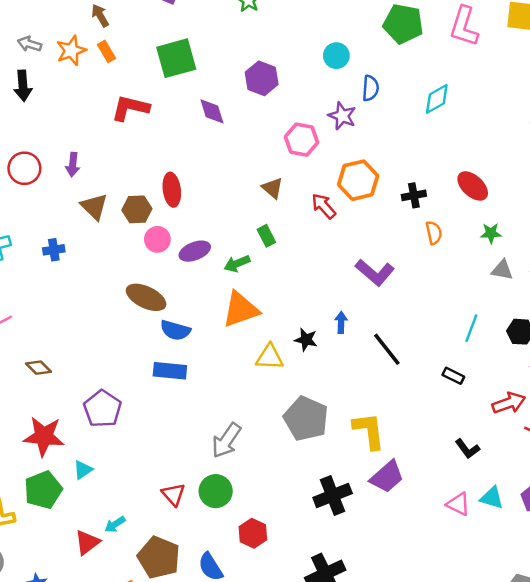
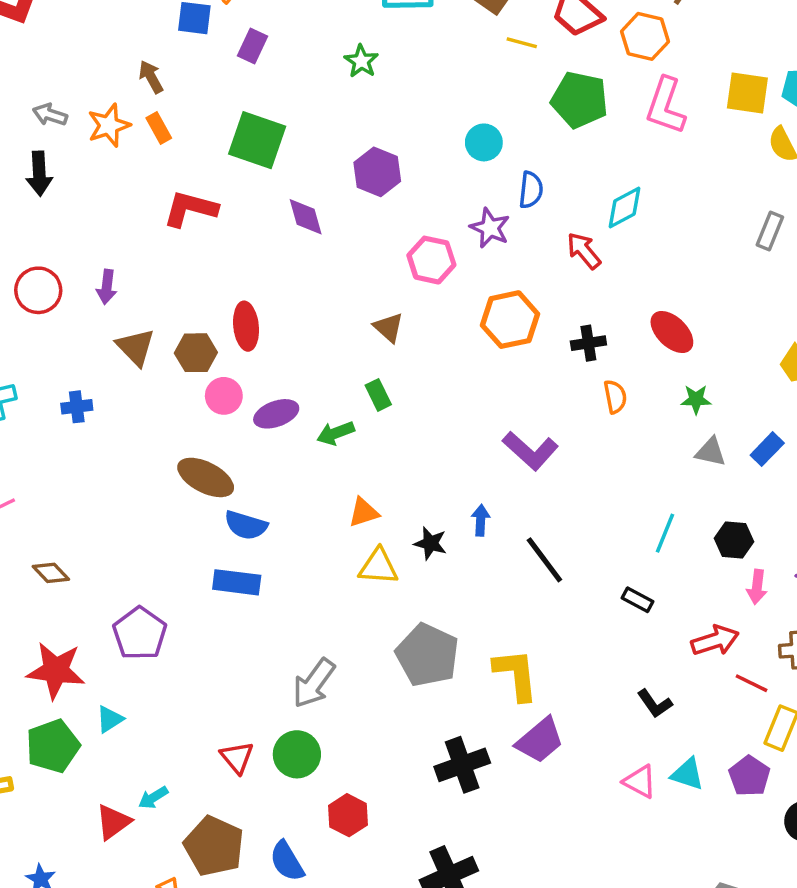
green square: (176, 58) -> (257, 140), turned 33
red arrow: (324, 206) -> (584, 251), moved
orange triangle: (241, 309) -> (364, 512), moved, size x0.6

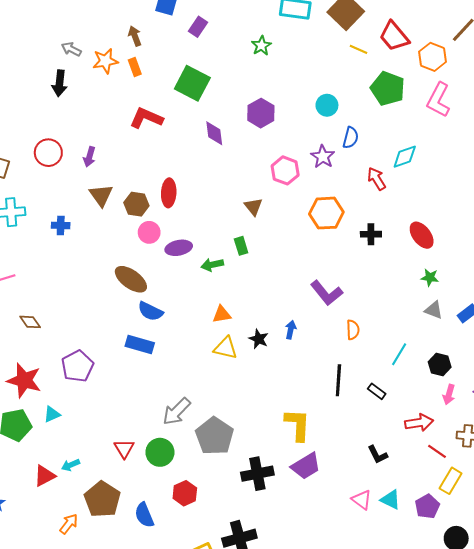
orange semicircle: (615, 397) -> (353, 330), moved
black line: (544, 560) -> (338, 380), moved, turned 32
gray pentagon: (427, 655) -> (215, 436), moved

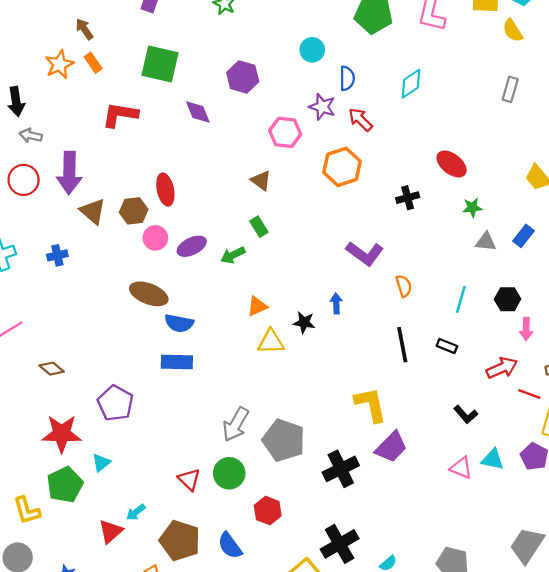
gray arrow: (71, 49) -> (31, 136), moved
purple arrow: (89, 157) -> (69, 173), size x1.8
red arrow: (377, 179) -> (360, 120), moved
black cross: (371, 234) -> (408, 198), moved

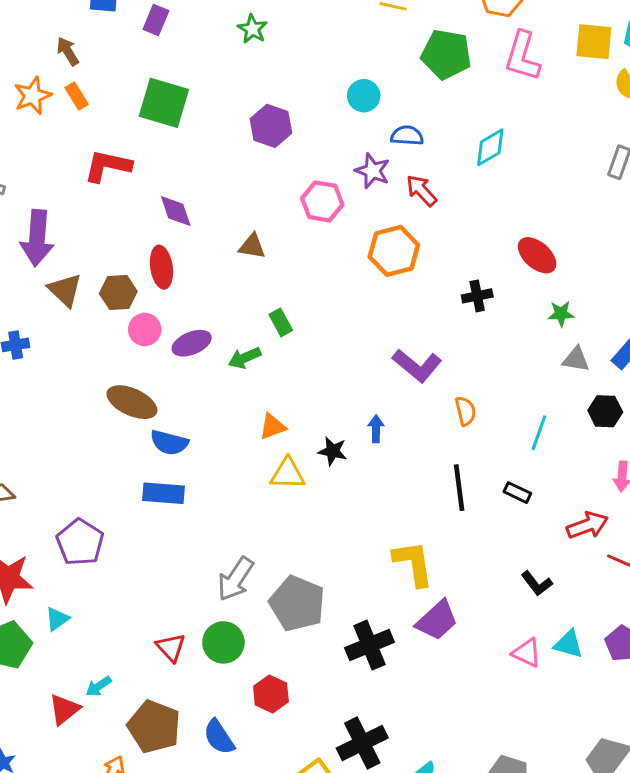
blue semicircle: (347, 78) -> (407, 136), turned -90
purple diamond: (198, 112) -> (176, 211), moved
brown triangle: (261, 181) -> (252, 246), moved, turned -30
black hexagon: (508, 299) -> (605, 411), moved

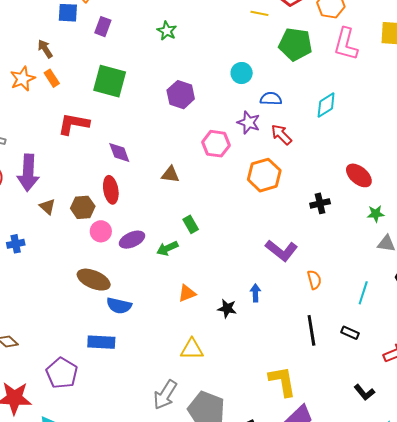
brown triangle: (65, 290) -> (47, 207), size x0.7
yellow triangle: (288, 474) -> (192, 349), moved
blue rectangle: (163, 493) -> (101, 342), moved

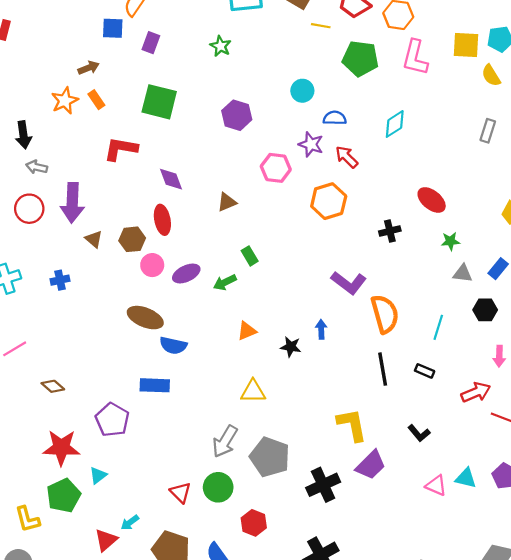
brown arrow: (45, 49) -> (89, 68), turned 102
brown triangle: (170, 174) -> (227, 202), turned -30
orange semicircle: (314, 280) -> (385, 314), size x1.8
black L-shape: (364, 392) -> (419, 433), moved

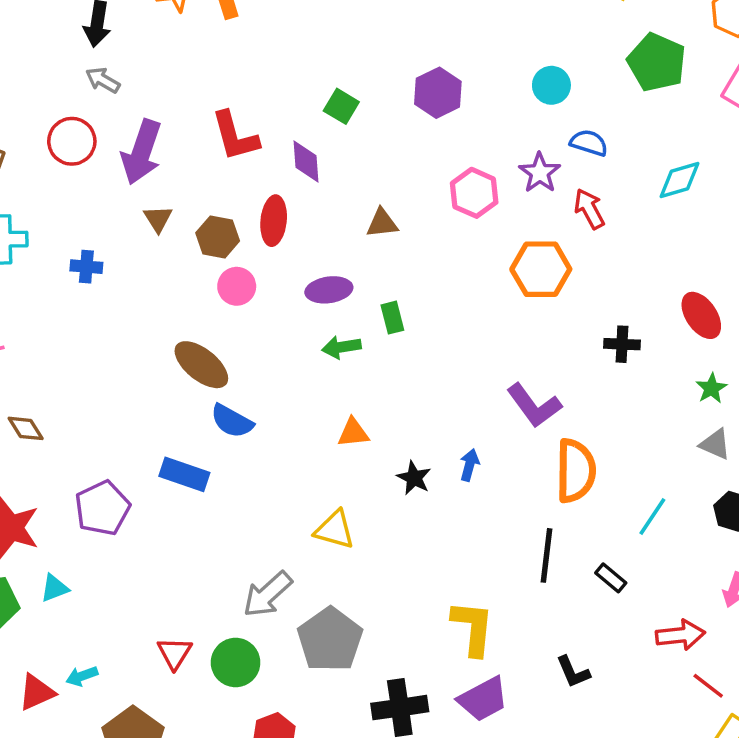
green square: (159, 102) -> (341, 106), moved, size x0.6
red L-shape: (121, 149) -> (235, 136), moved, turned -132
green star: (450, 241) -> (711, 388), turned 30
purple ellipse: (186, 273) -> (329, 290), moved

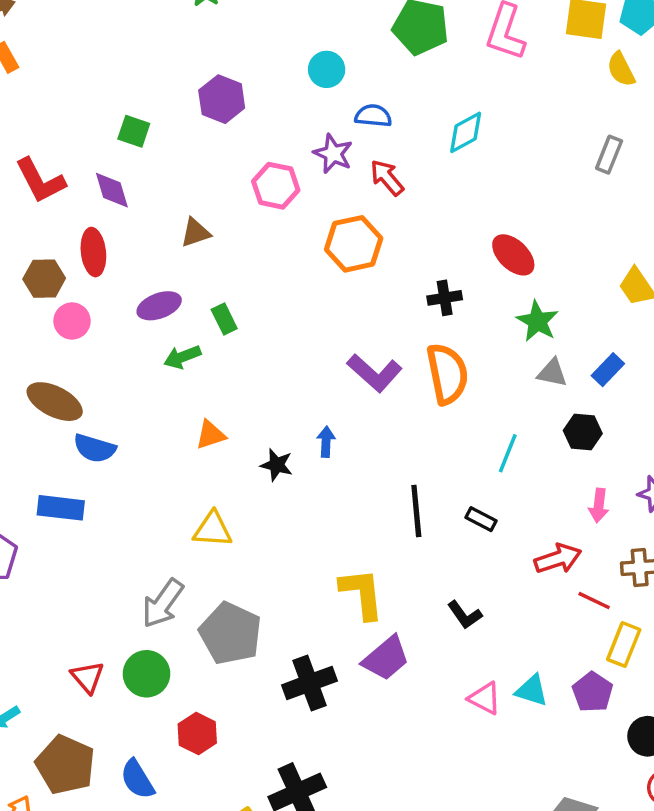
green star: (711, 388) -> (537, 321), size x1.4
orange semicircle: (576, 471) -> (447, 374), moved

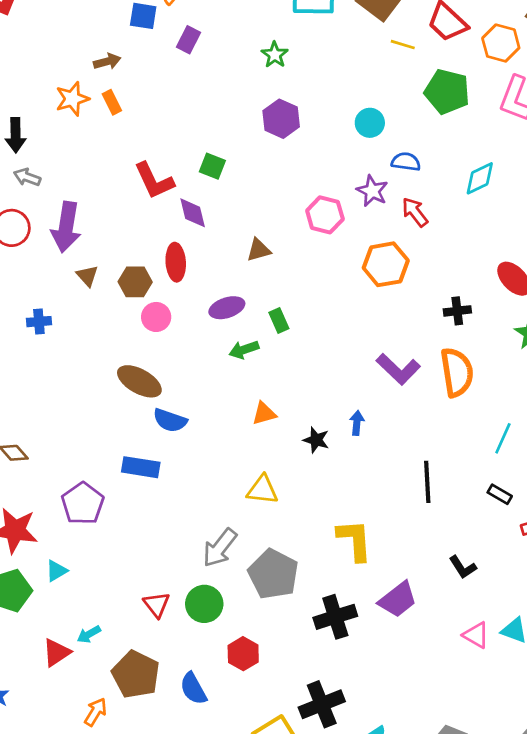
purple hexagon: (222, 99) -> (281, 119), moved
red L-shape: (40, 181) -> (154, 181), moved
black rectangle: (481, 519) -> (500, 494), moved
yellow L-shape: (362, 594) -> (355, 540), moved

